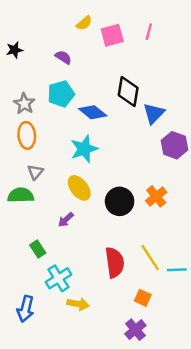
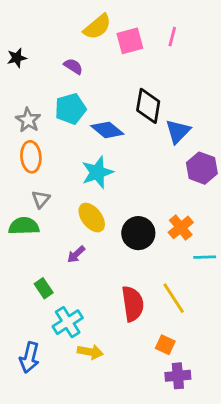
yellow semicircle: (84, 23) -> (97, 27), size x1.5
cyan line: (177, 270) -> (205, 257), moved
purple cross: (135, 330) -> (178, 376), moved, turned 35

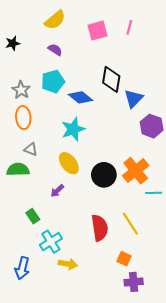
yellow semicircle: (97, 27) -> (55, 20), moved
gray triangle: (41, 199) -> (31, 149), turned -48
orange cross: (181, 227) -> (136, 171), size x1.4

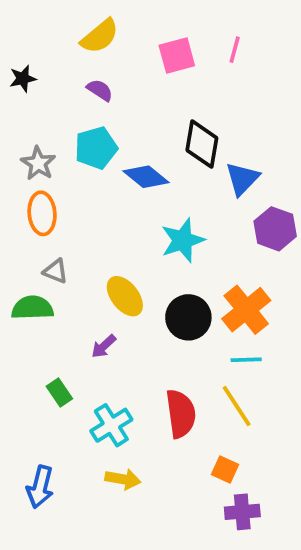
cyan star: (73, 129) -> (183, 240), moved
cyan line: (154, 193) -> (246, 360), moved
cyan cross: (51, 242) -> (111, 425), moved

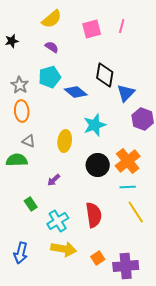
yellow ellipse: (125, 296) -> (65, 141), moved, turned 45
yellow line: (237, 406) -> (136, 212), moved
orange square: (225, 470) -> (98, 258), moved, turned 32
yellow arrow: (123, 479) -> (64, 249), size x1.4
purple cross: (242, 512) -> (126, 266), size x1.4

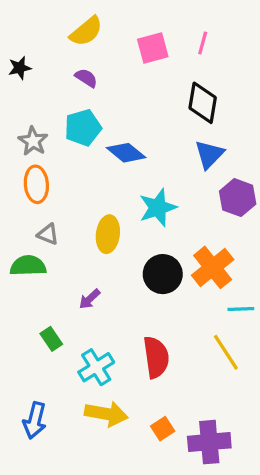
black diamond: (105, 75) -> (203, 103), moved
cyan line: (128, 187) -> (241, 309), moved

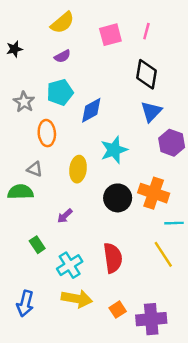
purple semicircle: (86, 78) -> (62, 56), turned 119
blue diamond: (126, 153) -> (91, 110), turned -68
orange ellipse: (36, 184) -> (47, 133), moved
orange cross: (213, 267) -> (154, 193), turned -32

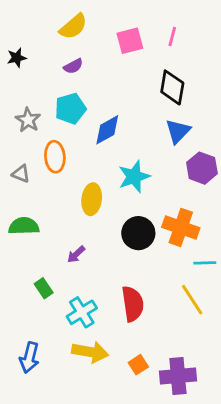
gray triangle: (35, 169) -> (21, 174), moved

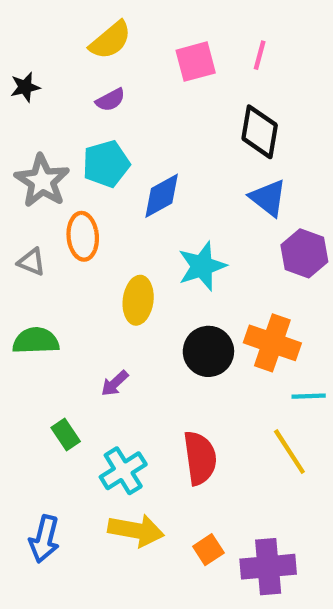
gray star: (28, 120) -> (42, 181), size x1.4
blue triangle: (178, 131) -> (268, 198), turned -36

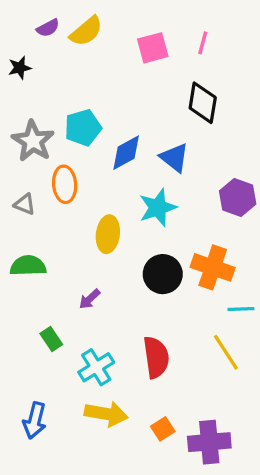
purple semicircle: (110, 100) -> (48, 28), moved
blue triangle: (268, 198) -> (174, 158), moved

